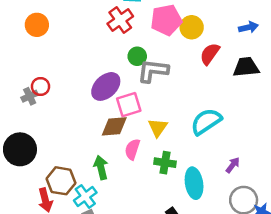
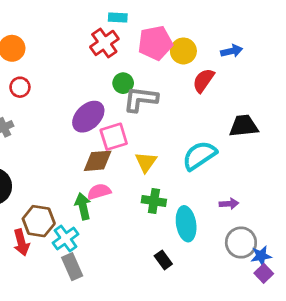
blue arrow: (248, 27) -> (232, 51), moved
black trapezoid: (246, 67) -> (244, 126), moved
red circle: (41, 86) -> (20, 87), moved
pink semicircle: (132, 149) -> (99, 192), moved, turned 55
purple arrow: (233, 165) -> (229, 204), turned 49

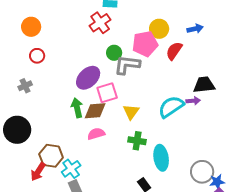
pink pentagon: (155, 43) -> (145, 44), moved
purple arrow: (229, 204) -> (193, 101), moved
green arrow: (83, 206) -> (77, 108), moved
red arrow: (21, 243) -> (38, 172), turned 48

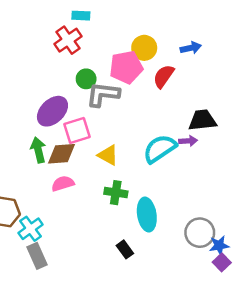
yellow triangle: (131, 112) -> (108, 155), turned -36

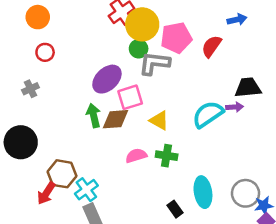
yellow circle: (144, 48) -> (142, 24), moved, size x1.4
pink semicircle: (63, 184) -> (136, 156), moved
cyan ellipse: (147, 215) -> (203, 192), moved

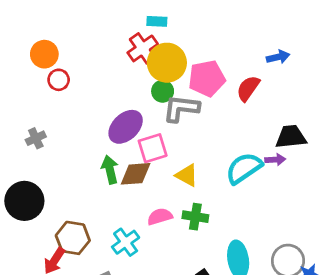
red circle: (45, 52) -> (59, 80), moved
cyan cross: (86, 190) -> (126, 242), moved

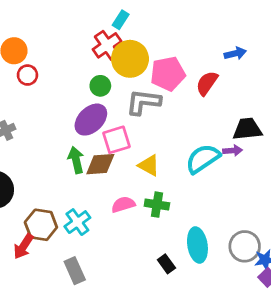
cyan rectangle: (157, 21) -> (121, 20), turned -60
green circle: (163, 91) -> (100, 86), moved
cyan cross: (126, 242) -> (77, 222), moved

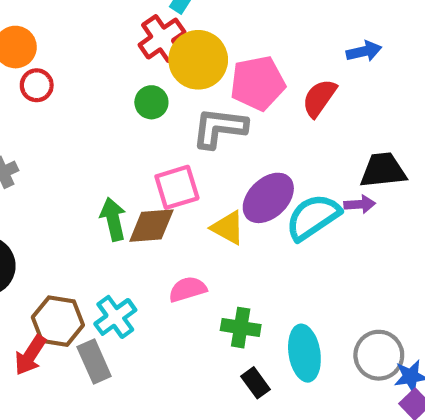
purple ellipse: (91, 120) -> (268, 198), moved
green cross: (157, 205) -> (241, 328), moved
gray rectangle: (75, 271) -> (94, 362), moved

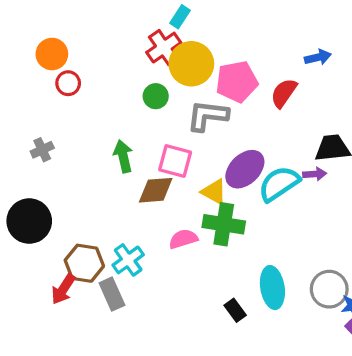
pink square: (177, 187) -> (175, 161), turned 32
green arrow: (113, 219) -> (123, 156), moved
green cross: (241, 328) -> (224, 224), moved, size x1.4

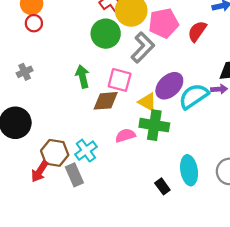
red circle: (68, 83) -> (34, 23), moved
green circle: (156, 96) -> (106, 34), size x1.6
gray L-shape: (208, 116) -> (143, 48), turned 128

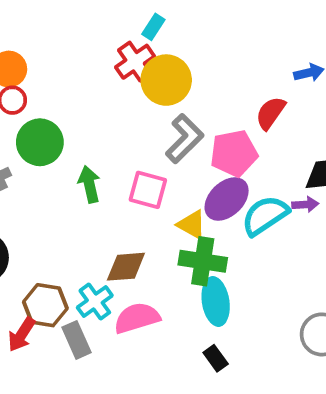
pink pentagon: (164, 23) -> (234, 153), moved
green circle: (106, 34) -> (40, 142), moved
brown diamond: (106, 101) -> (126, 267), moved
pink semicircle: (125, 136) -> (137, 318), moved, size x1.4
cyan ellipse: (189, 170) -> (216, 301), moved

